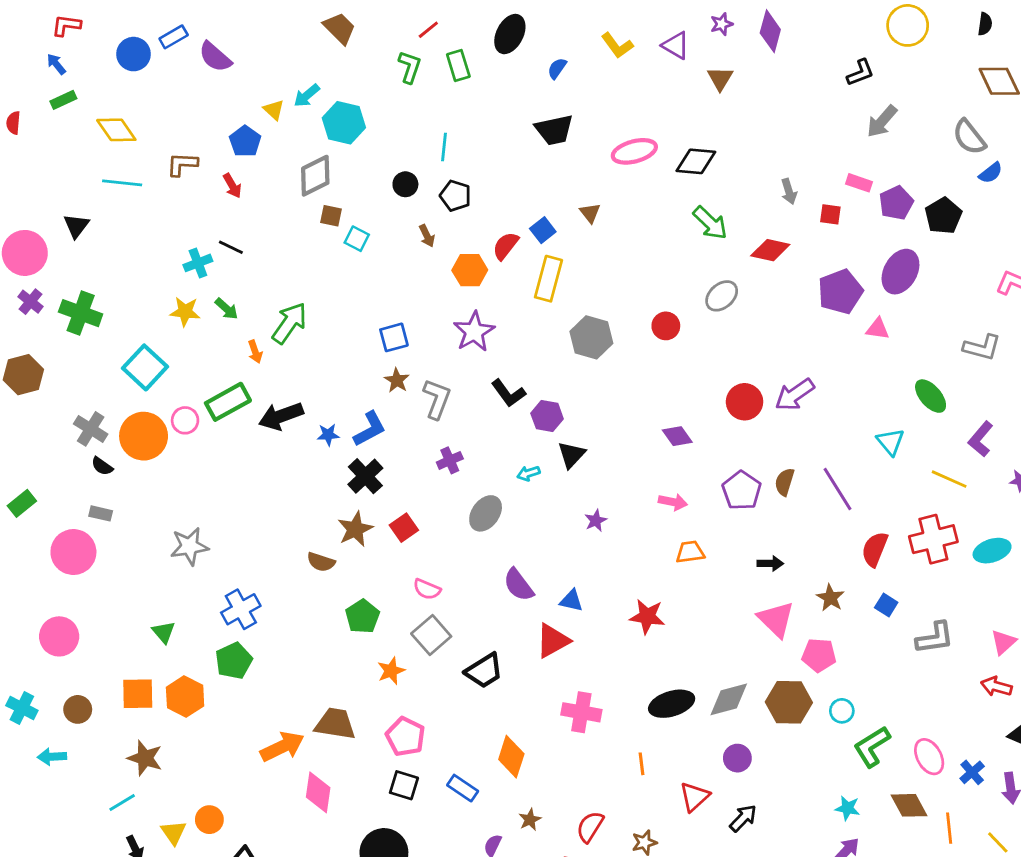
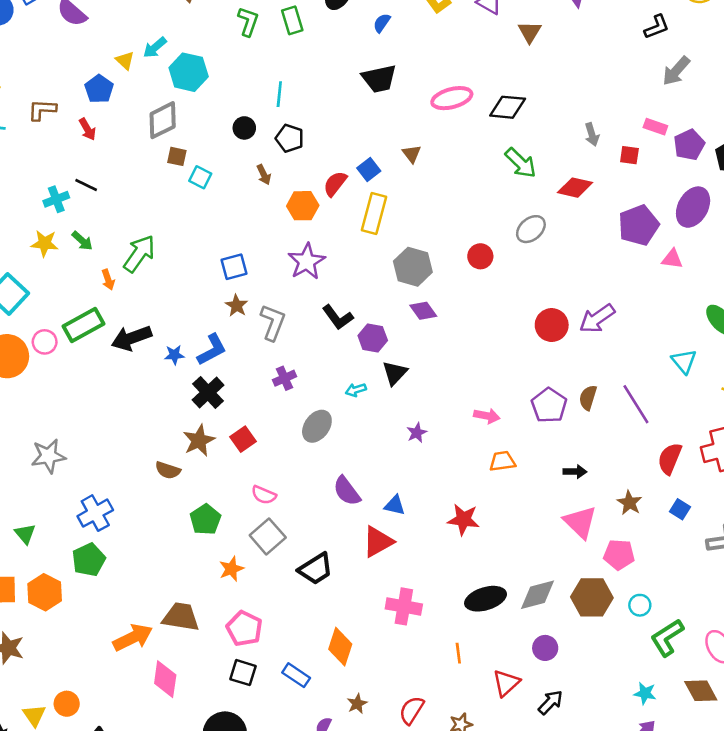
purple diamond: (677, 436) -> (423, 311), moved

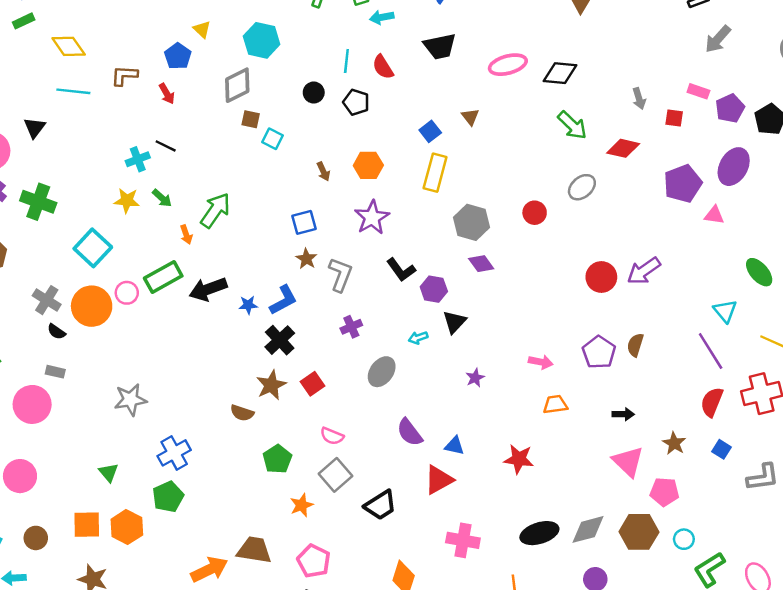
cyan arrow: (155, 48) -> (382, 17), moved, turned 30
brown arrow: (264, 175) -> (323, 171), moved
red semicircle: (335, 184) -> (383, 67), moved, turned -70
purple line: (636, 404) -> (711, 351), moved

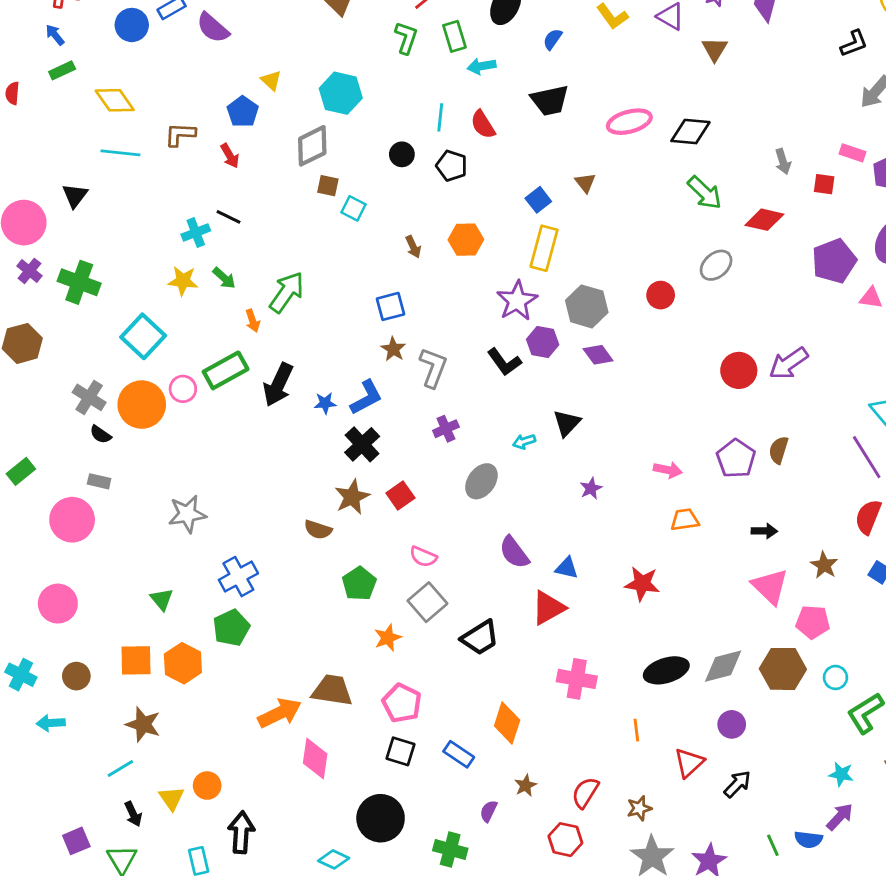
purple star: (372, 218) -> (517, 301), moved
black arrow: (208, 289) -> (278, 385), turned -45
purple hexagon: (434, 289) -> (543, 342), moved

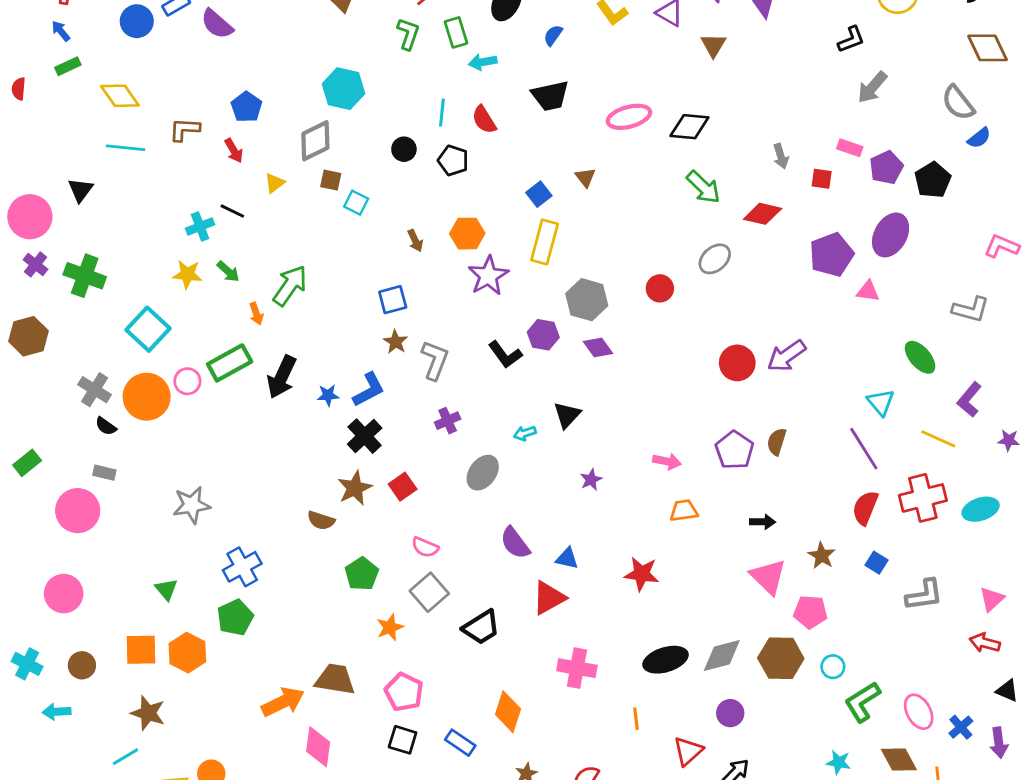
yellow triangle: (271, 80) -> (275, 183), moved, turned 40
purple star: (517, 301) -> (488, 276), moved

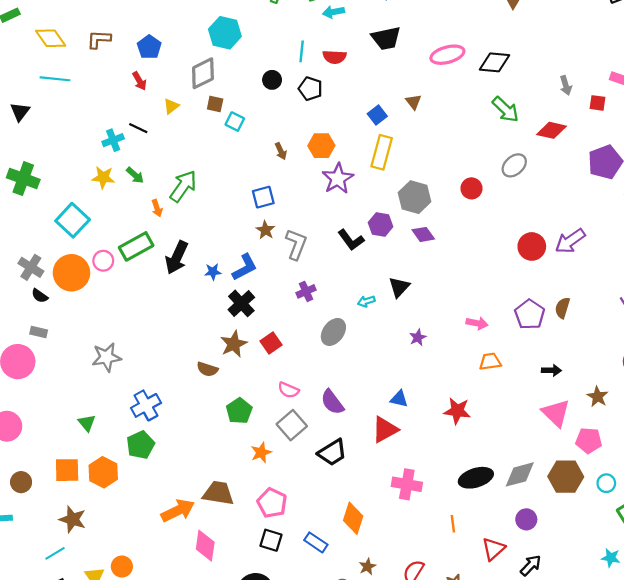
red semicircle: (484, 120) -> (335, 57), turned -55
brown L-shape: (185, 129) -> (99, 39), moved
purple semicircle: (515, 543) -> (332, 402), moved

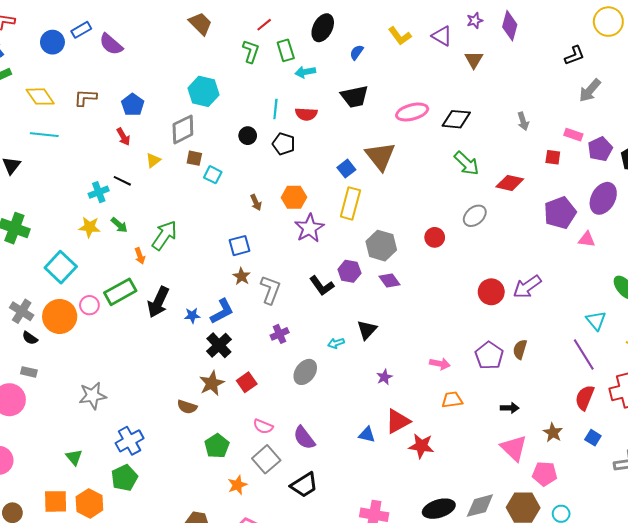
gray arrow: (566, 85) -> (523, 121), moved
brown triangle: (413, 102) -> (380, 156), size x2.0
red triangle: (385, 430) -> (398, 421), moved

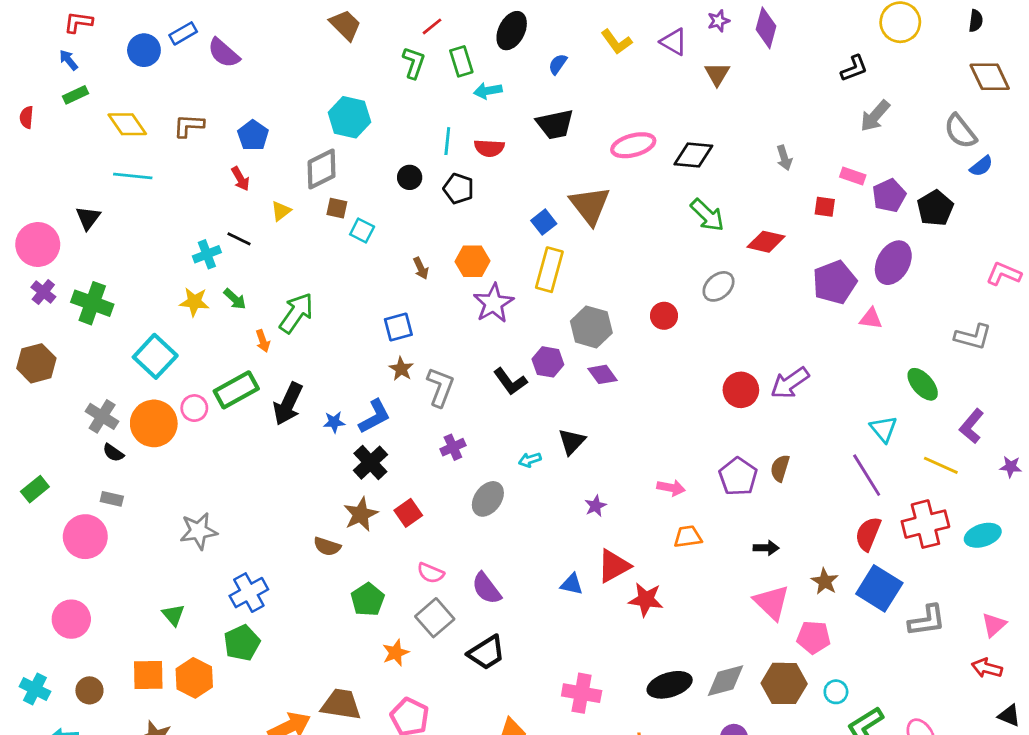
blue square: (593, 438) -> (879, 588), size x2.0

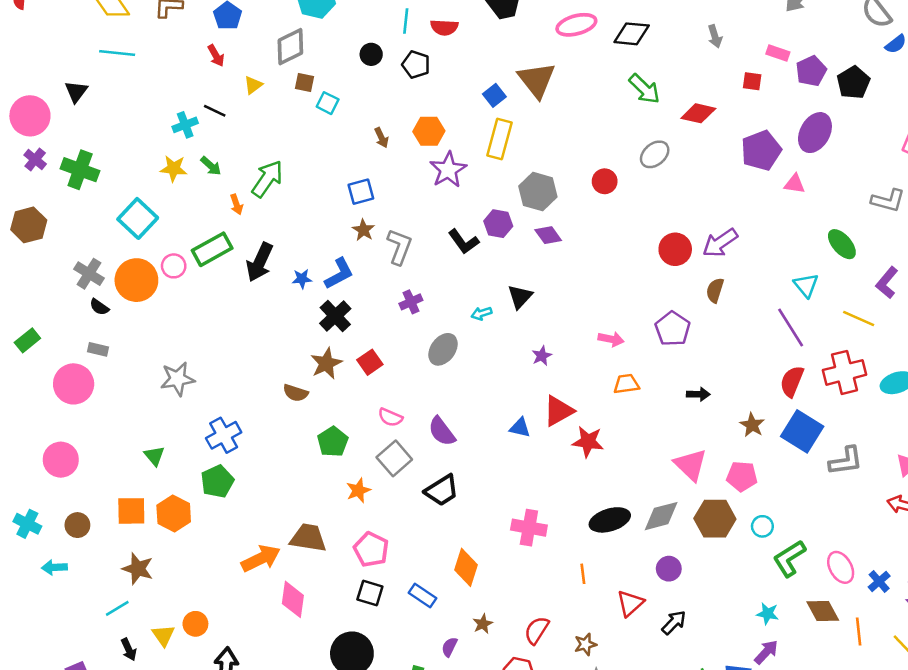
brown semicircle: (780, 468) -> (715, 290), moved
pink triangle: (772, 602) -> (691, 465), moved

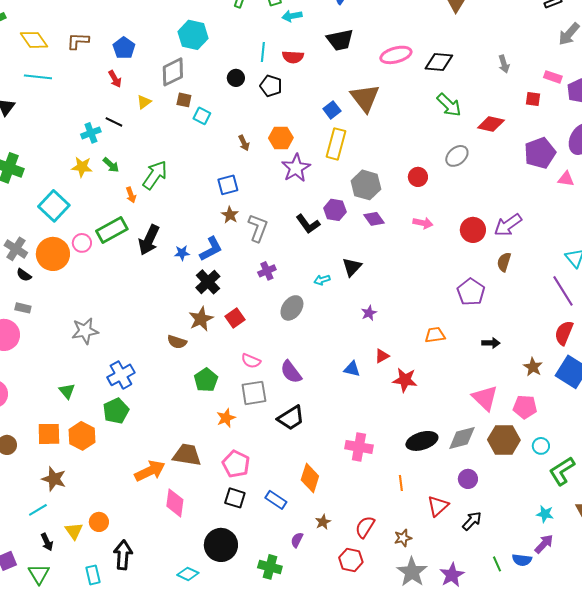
pink arrow: (611, 339) -> (423, 223), moved
red triangle: (558, 411) -> (382, 356), size x0.6
gray square: (394, 458) -> (254, 393), turned 32

